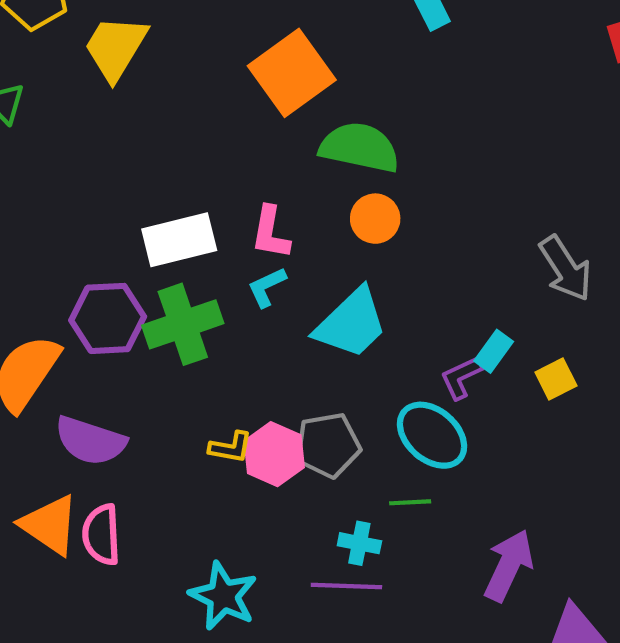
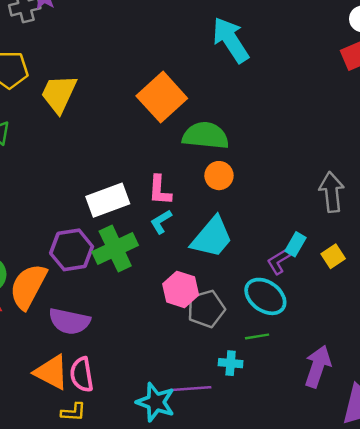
gray arrow: (566, 268) -> (332, 192), turned -147
yellow L-shape: (231, 447) -> (73, 412), moved
pink hexagon: (274, 454) -> (181, 289), moved
purple line: (346, 586) -> (191, 389), moved

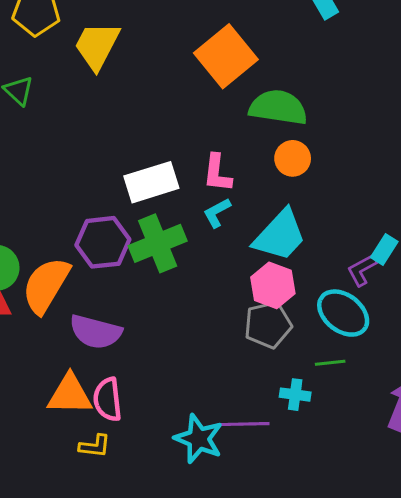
pink hexagon: (181, 289) -> (273, 285), moved
orange triangle: (51, 372) -> (70, 395), turned -30

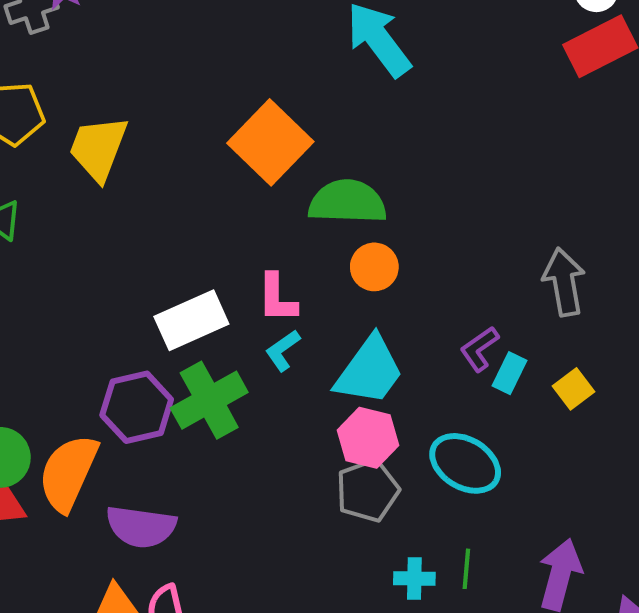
purple L-shape: (362, 270) -> (479, 349), moved
green line: (330, 363) -> (466, 569), moved, turned -72

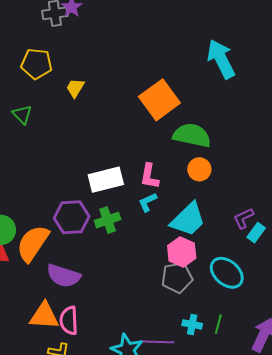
yellow trapezoid: (98, 148) -> (75, 88), size x0.6
green cross: (209, 400) -> (108, 220), size x0.7

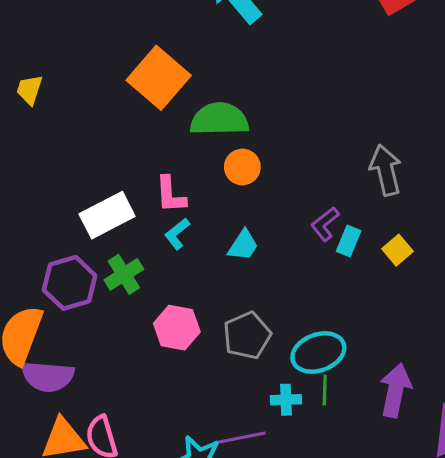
cyan trapezoid: (188, 219) -> (243, 245), size x0.6
pink hexagon: (182, 252) -> (177, 328), moved
cyan ellipse: (227, 273) -> (318, 353), moved, turned -48
purple semicircle: (64, 276) -> (48, 376), moved

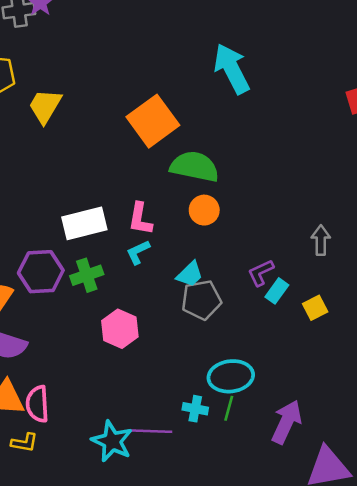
yellow trapezoid: (29, 90) -> (45, 106), size x1.4
gray arrow: (386, 170) -> (321, 240), size x0.7
gray pentagon: (247, 336) -> (201, 300), moved

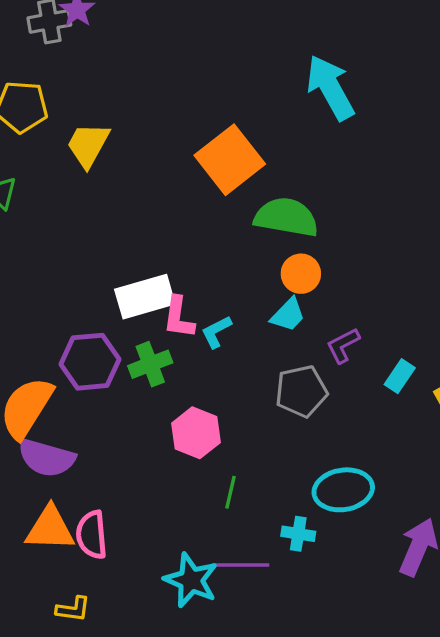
pink L-shape: (140, 219) -> (179, 317), moved
purple L-shape: (261, 273) -> (343, 345), moved
cyan trapezoid: (190, 274) -> (288, 315), moved
green line: (229, 408) -> (231, 492), moved
yellow L-shape: (24, 443) -> (73, 609), moved

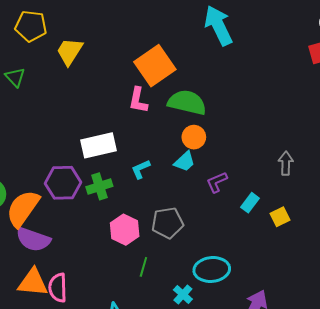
pink L-shape: (179, 317) -> (138, 100), moved
gray pentagon: (301, 391) -> (168, 223), moved
cyan cross: (298, 534) -> (183, 294), turned 30

